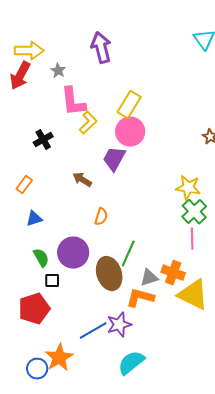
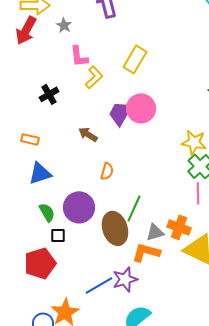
pink L-shape: (73, 102) -> (79, 56), size x0.7
pink circle: (130, 132) -> (141, 108), moved
orange rectangle: (24, 185) -> (30, 139), turned 66
blue triangle: (34, 219) -> (40, 173), size x1.4

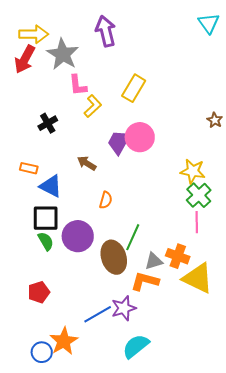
gray star: (64, 25) -> (63, 54), size x2.0
blue triangle: (40, 173) -> (51, 186), moved, turned 45
black square: (58, 235) -> (46, 218), moved, size x1.8
red pentagon: (40, 263) -> (39, 292), size x0.7

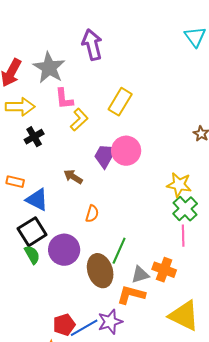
yellow arrow: (34, 34) -> (20, 107), moved
black square: (46, 218) -> (32, 232), turned -32
yellow triangle: (198, 278) -> (184, 316), moved
red pentagon: (39, 292) -> (64, 325), moved

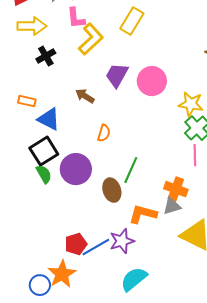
yellow L-shape: (79, 120) -> (91, 39), size x1.4
pink circle: (126, 151) -> (152, 81), moved
brown ellipse: (100, 271) -> (112, 190), size x0.7
gray triangle: (140, 275) -> (172, 206), moved

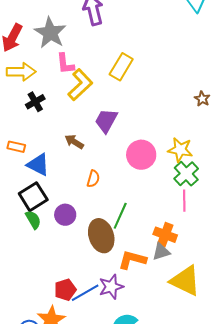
pink circle: (152, 81) -> (141, 155), moved
purple circle: (76, 169) -> (65, 215), size x0.7
brown ellipse: (112, 190) -> (101, 236), size x1.4

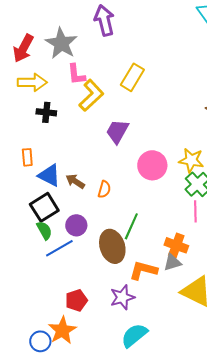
black cross: (35, 102) -> (46, 112), turned 36
brown arrow: (74, 142) -> (75, 181), moved
orange rectangle: (16, 147) -> (27, 157), turned 72
blue line: (85, 293) -> (59, 248), moved

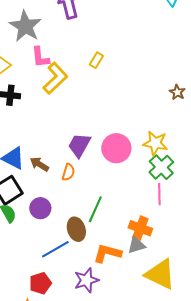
yellow rectangle: (132, 77) -> (96, 60), size x0.6
purple trapezoid: (117, 131) -> (79, 145), moved
brown ellipse: (112, 246) -> (76, 229), size x0.7
blue line: (59, 248) -> (55, 249), moved

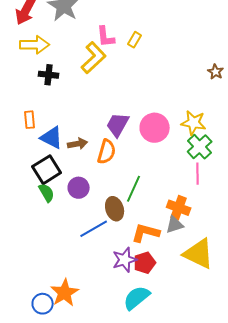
pink L-shape: (40, 57) -> (106, 37), moved
brown arrow: (39, 164) -> (78, 144), turned 138
orange semicircle: (68, 172) -> (107, 152), size x1.4
red pentagon: (40, 283) -> (145, 263), moved

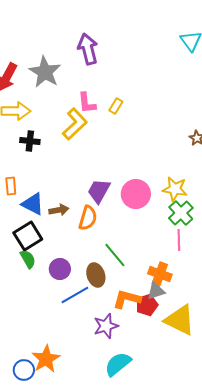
purple circle: (79, 188) -> (60, 269), moved
green line: (134, 189) -> (115, 255), turned -64
red pentagon: (145, 263) -> (147, 305), moved

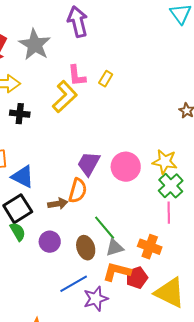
brown arrow: (59, 210) -> (58, 204), moved
gray triangle: (156, 291) -> (115, 248), moved
blue line: (75, 295) -> (74, 284), moved

